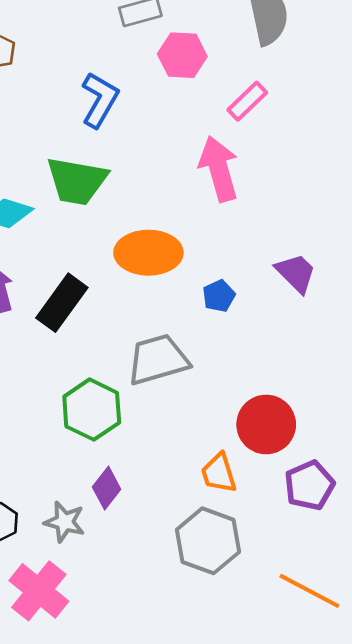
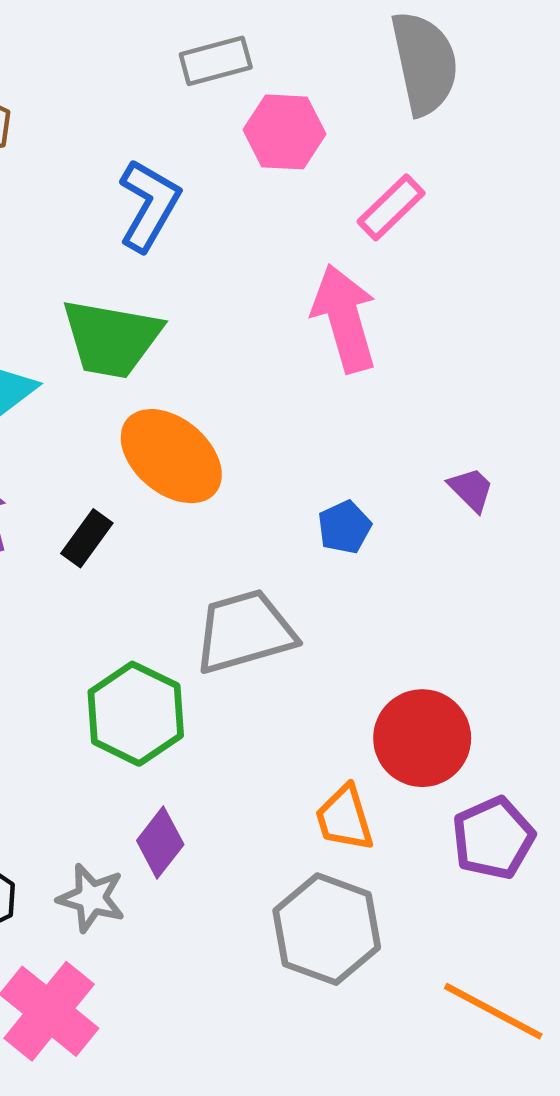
orange ellipse: (148, 253) -> (171, 456), moved, turned 40
purple trapezoid: (296, 273) -> (471, 489), size x0.7
black rectangle: (62, 303) -> (87, 538), size x0.6

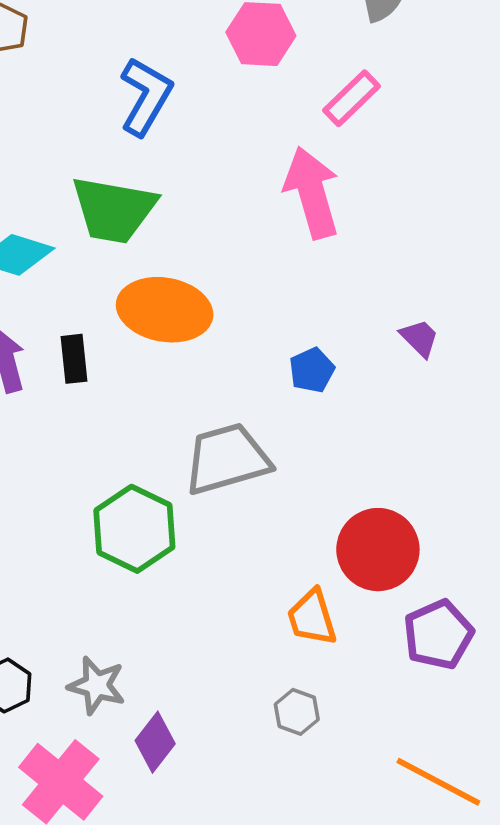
orange ellipse: (171, 456) -> (165, 310), turned -30
black rectangle: (87, 538) -> (74, 359), moved, turned -42
purple diamond: (160, 842) -> (155, 742), moved
gray hexagon: (327, 929) -> (297, 712), size x0.5

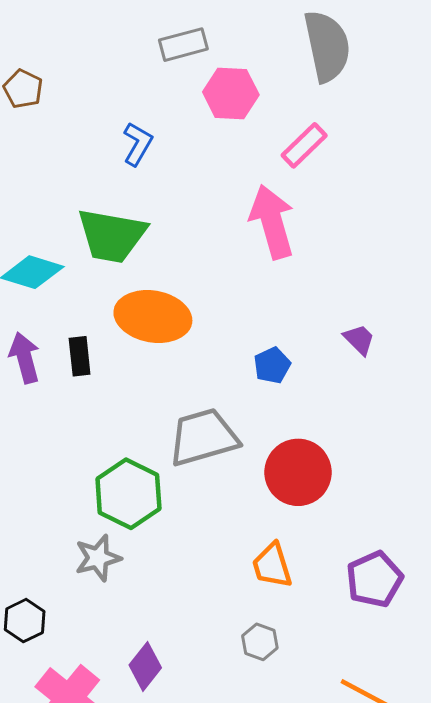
blue L-shape: (146, 96) -> (138, 144), size x0.7
red circle: (378, 550) -> (298, 472), moved
gray star: (97, 685) -> (98, 558), moved, turned -30

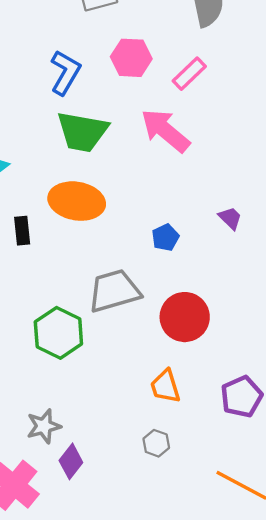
pink hexagon: (231, 93) -> (131, 58), moved
blue L-shape: (138, 144) -> (65, 73), size x1.4
pink arrow: (272, 222) -> (165, 131), turned -34
green trapezoid: (112, 236) -> (82, 132), moved
gray star: (98, 558) -> (44, 426), moved

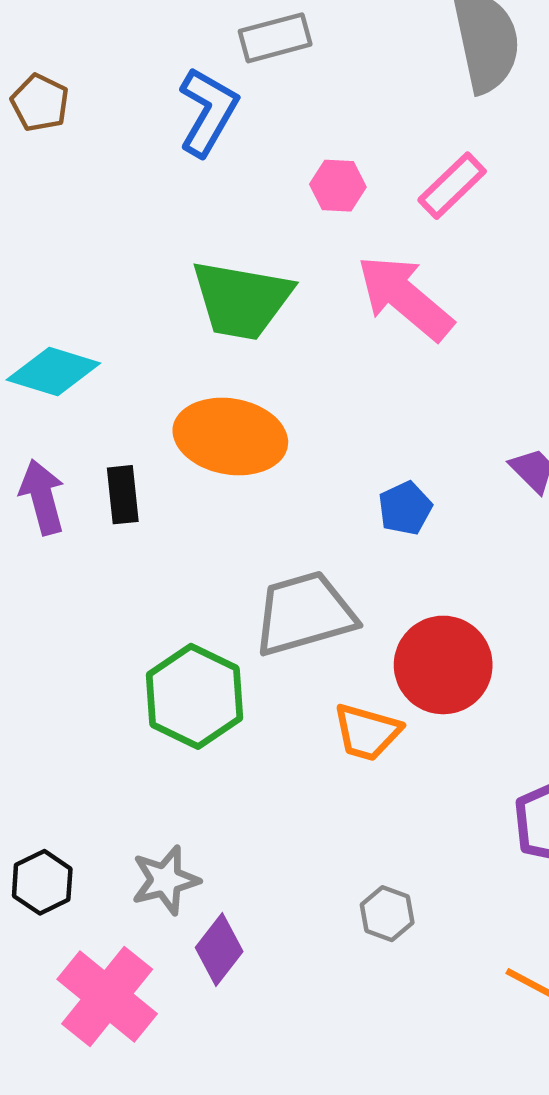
pink hexagon: (131, 58) -> (338, 186), moved, size x0.7
blue L-shape: (65, 73) -> (208, 112), moved
orange trapezoid: (165, 386) -> (367, 732), moved, turned -57

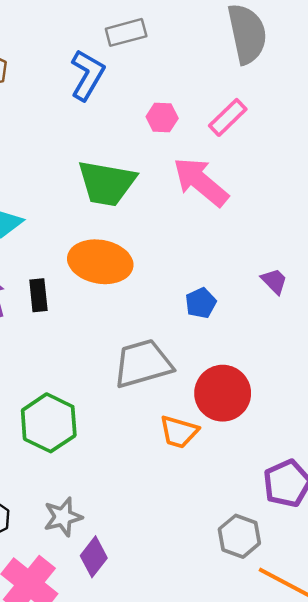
green hexagon: (195, 696) -> (49, 423), moved
gray hexagon: (387, 914) -> (239, 536), moved, size x1.4

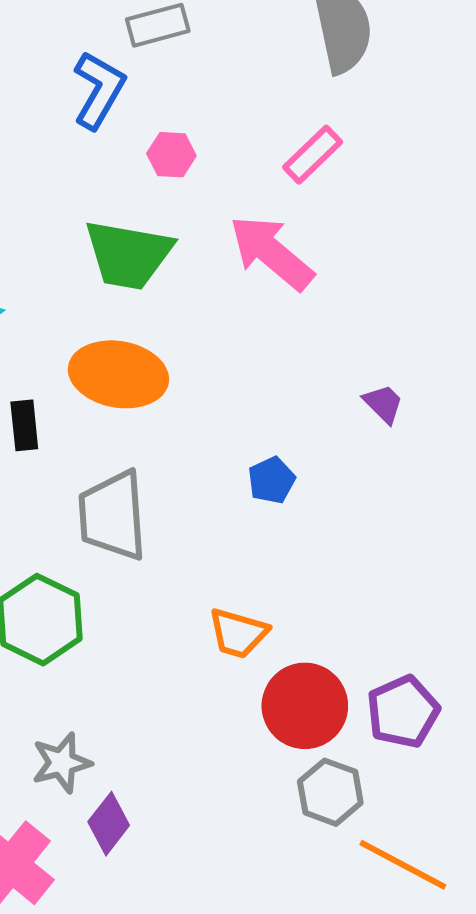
pink hexagon: (162, 117) -> (171, 155), moved
blue pentagon: (201, 303) -> (271, 480), moved
gray trapezoid: (143, 364) -> (113, 516), moved, turned -78
red circle: (223, 393) -> (305, 706), moved

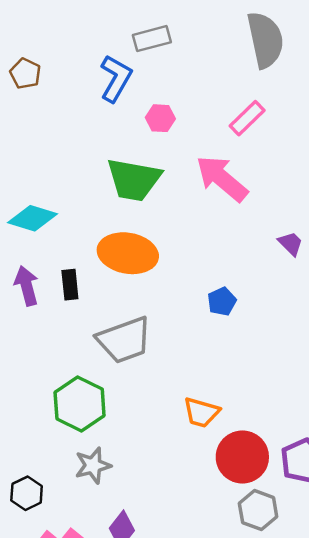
purple trapezoid: (383, 404) -> (291, 244), moved
blue pentagon: (271, 480) -> (222, 301), moved
gray trapezoid: (113, 516) -> (124, 340), turned -106
gray star: (62, 763) -> (93, 465), moved

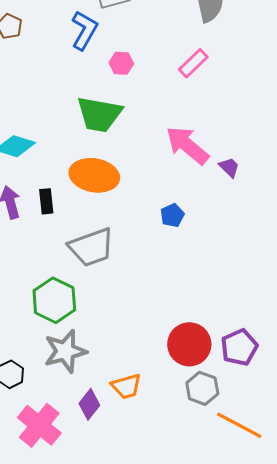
pink arrow: (222, 178) -> (187, 145), moved
orange trapezoid: (201, 412) -> (126, 386), moved, turned -32
gray star: (93, 465) -> (65, 351), size x1.4

